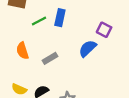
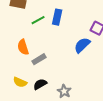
gray rectangle: (50, 58) -> (39, 59), moved

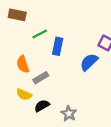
blue rectangle: (57, 17) -> (58, 46), moved
yellow semicircle: (20, 82) -> (24, 95), moved

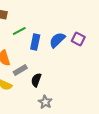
blue semicircle: (89, 62) -> (57, 40), moved
black semicircle: (42, 106) -> (36, 80), moved, turned -40

